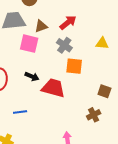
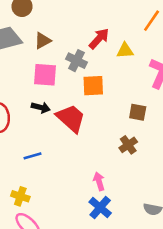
red arrow: (68, 23) -> (99, 39), moved
pink square: (29, 44) -> (45, 75), moved
red trapezoid: (53, 88) -> (71, 118), turned 35

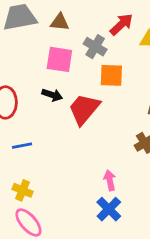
brown triangle: (43, 41) -> (60, 22), turned 30
red trapezoid: (71, 118) -> (84, 109), turned -96
blue line: (32, 156) -> (22, 146), moved

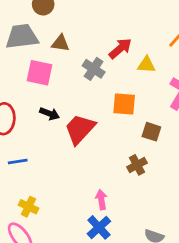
pink square: (59, 59) -> (40, 73), moved
orange square: (111, 75) -> (124, 104), moved
yellow cross: (23, 190) -> (28, 207), moved

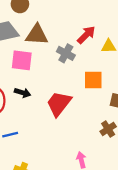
brown triangle: (60, 43) -> (37, 35), size x1.5
black arrow: (49, 114) -> (22, 93), moved

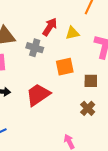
red trapezoid: (59, 104) -> (38, 95), turned 30

